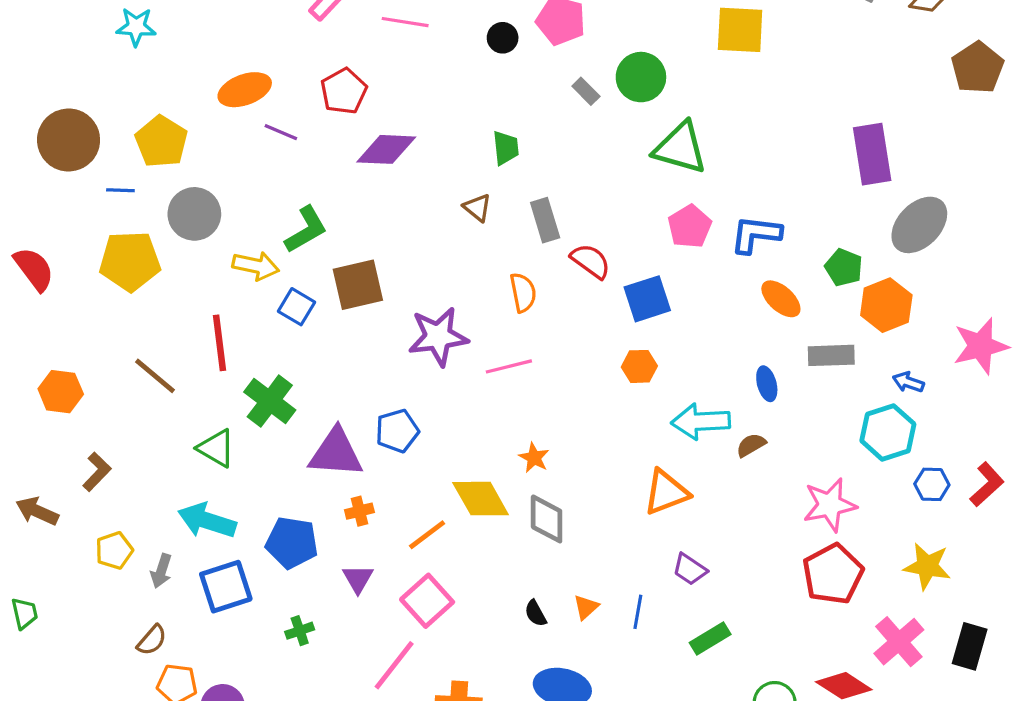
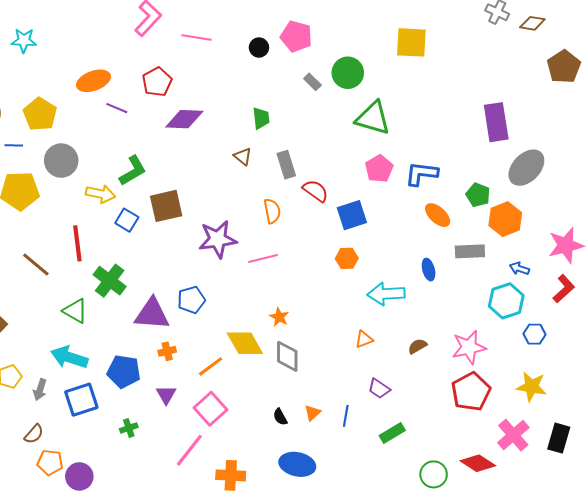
brown semicircle: (751, 445) -> (417, 346), moved
red L-shape: (987, 484) -> (564, 289), moved
orange triangle: (666, 492) -> (364, 339), size x0.6

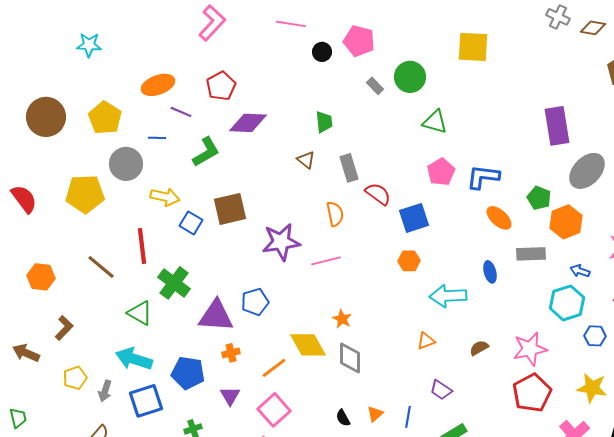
pink line: (196, 37) -> (291, 24), moved
green triangle: (373, 118) -> (435, 122), size x0.7
blue line: (14, 145) -> (157, 138), moved
green L-shape: (133, 171) -> (206, 152), moved

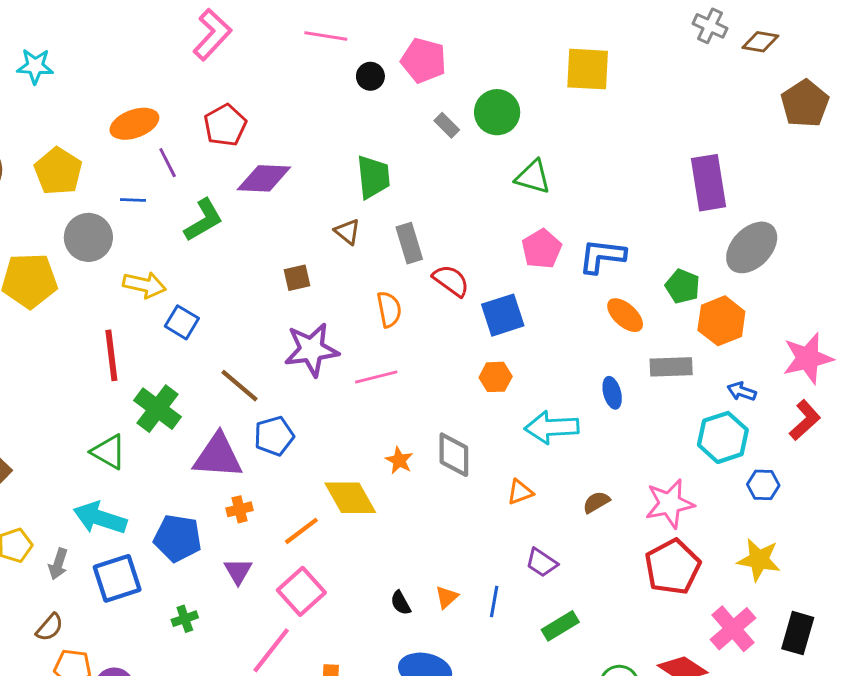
purple line: (181, 112) -> (168, 163), turned 40
green trapezoid: (324, 122) -> (373, 177), size x1.4
brown square: (230, 209) -> (297, 278), moved, size x0.6
brown line: (101, 267) -> (239, 386), moved
gray diamond: (350, 358) -> (454, 455), moved

